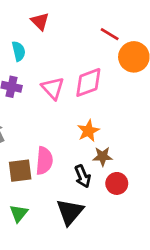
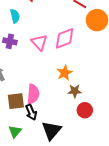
black arrow: (83, 176) -> (31, 112), moved

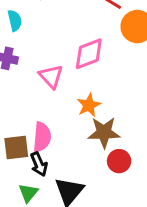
pink triangle: (39, 42) -> (51, 76), moved
brown star: (75, 91) -> (104, 132), size x1.5
green triangle: (15, 131) -> (28, 193), moved

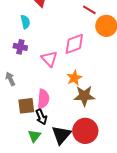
red circle: (119, 161) -> (85, 131), moved, size x1.6

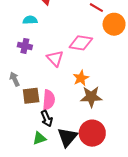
cyan semicircle: (25, 22) -> (30, 20), turned -80
pink diamond: (74, 44) -> (81, 43), turned 30
brown square: (26, 106) -> (31, 96), moved
green triangle: (34, 136) -> (39, 138), turned 32

